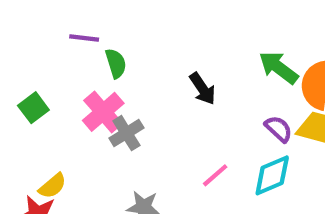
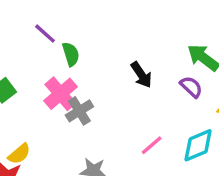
purple line: (84, 38) -> (45, 34), turned 35
purple semicircle: (279, 129) -> (191, 87), moved

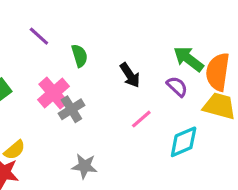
green semicircle: (71, 54) -> (80, 56), moved
pink line: (152, 145) -> (141, 119), moved

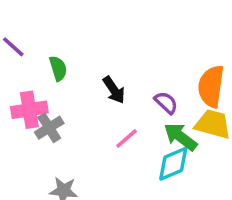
green arrow: (188, 59) -> (180, 137), moved
pink cross: (54, 93) -> (29, 110), turned 32

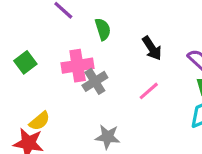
pink line: (126, 138) -> (149, 91), moved

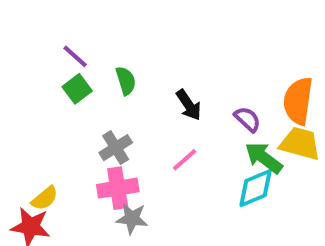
green square: (25, 62) -> (77, 89), moved
pink cross: (78, 66) -> (118, 188), moved

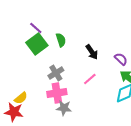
green square: (77, 89) -> (37, 44), size x1.5

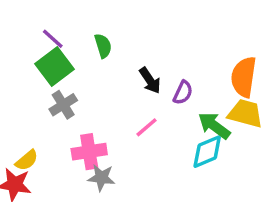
green semicircle: (61, 40) -> (103, 46), moved
purple semicircle: (121, 59) -> (183, 93), moved, turned 72
gray cross: (56, 73) -> (63, 105), moved

